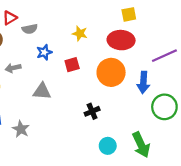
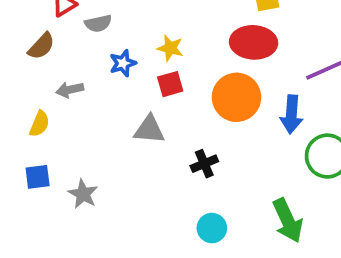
yellow star: (80, 33) -> (170, 48), moved
gray triangle: (42, 91) -> (149, 130), moved
cyan circle: (108, 146) -> (212, 228), moved

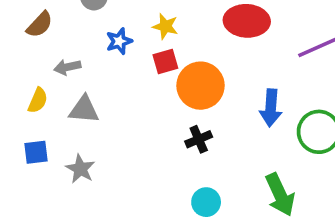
orange circle: (236, 97) -> (201, 86), moved
blue arrow: (291, 114) -> (271, 108), moved
gray triangle: (149, 130) -> (84, 110), moved

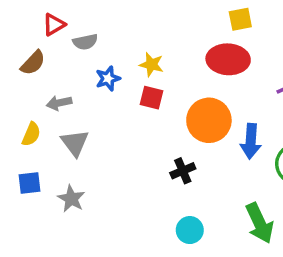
red square: (165, 62) -> (151, 98), turned 30
orange circle: (201, 86) -> (209, 120), moved
gray triangle: (84, 110) -> (75, 143), turned 48

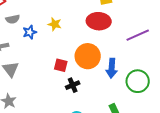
gray semicircle: (85, 42) -> (13, 19), moved
red square: (151, 98) -> (61, 65), moved

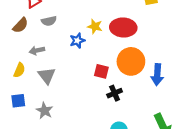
red ellipse: (99, 21) -> (123, 27), moved
blue star: (30, 32) -> (77, 41), moved

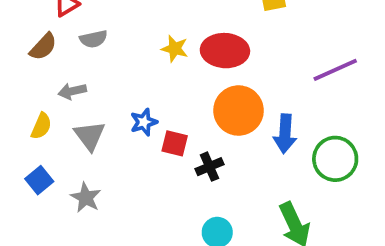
blue star: (77, 41) -> (144, 122), moved
red square: (101, 71) -> (175, 143), moved
blue square: (18, 101) -> (39, 180), turned -32

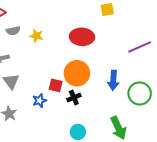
yellow star: (175, 49) -> (36, 36), moved
orange circle: (239, 111) -> (77, 73), moved
blue star: (144, 122) -> (39, 101), moved

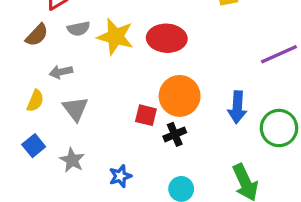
yellow star: (36, 36) -> (115, 37), size x1.6
red ellipse: (82, 37) -> (167, 38), moved
blue star: (39, 101) -> (120, 176), moved

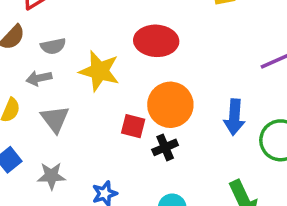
gray semicircle: (79, 29) -> (53, 46), moved
yellow star: (115, 37) -> (99, 71), moved
gray star: (72, 160) -> (51, 176), turned -30

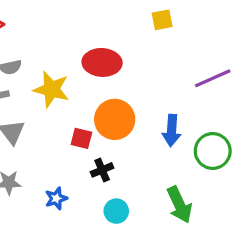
black cross: (165, 147) -> (102, 170), moved

